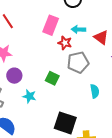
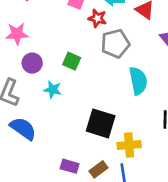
green square: (52, 78) -> (72, 61), moved
cyan semicircle: (95, 91) -> (138, 81), size x1.5

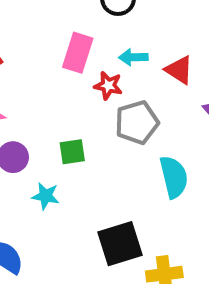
green square: (72, 61) -> (72, 152), turned -30
black square: (101, 123) -> (120, 244), turned -32

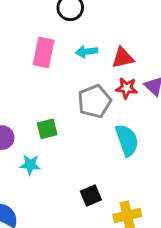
red triangle: (179, 70) -> (123, 58), turned -40
red star: (108, 86) -> (127, 88), moved
black square: (120, 244) -> (91, 196), size x0.6

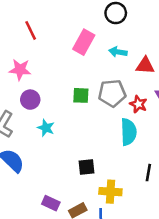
red star: (127, 88) -> (138, 104), moved
green square: (47, 129) -> (81, 95), moved

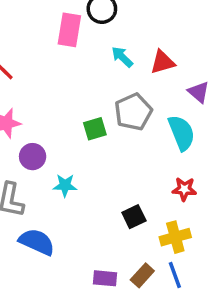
pink rectangle: (84, 42) -> (69, 30), moved
cyan arrow: (118, 52) -> (122, 57), turned 54
red star: (138, 104) -> (184, 189), moved
cyan semicircle: (128, 132) -> (182, 133), moved

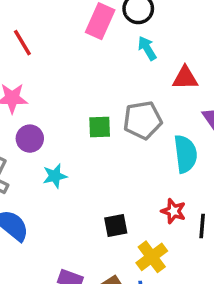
cyan arrow: (122, 57) -> (147, 48), moved
cyan star: (65, 185) -> (55, 176), turned -30
yellow cross: (175, 237) -> (152, 257), turned -36

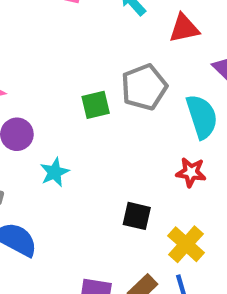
red star: (173, 211) -> (191, 172), moved
black square: (116, 225) -> (137, 216), turned 35

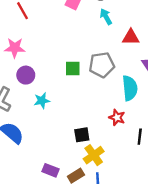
black square: (137, 216) -> (82, 135), turned -35
yellow cross: (186, 244) -> (94, 155), moved

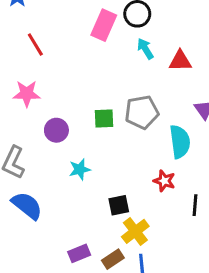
red triangle: (131, 37) -> (180, 61), moved
purple circle: (26, 75) -> (56, 130), moved
cyan star: (42, 101) -> (80, 169), moved
purple rectangle: (50, 170) -> (79, 253), turned -42

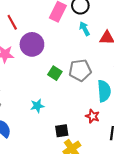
green square: (104, 118) -> (55, 73), turned 32
purple circle: (56, 130) -> (32, 44), moved, size x1.5

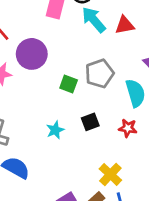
cyan arrow: (85, 29) -> (94, 20), size x1.5
black square: (62, 131) -> (90, 122), moved

